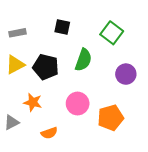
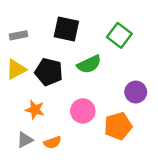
black square: (62, 27) -> (66, 29), size x1.5
green semicircle: (83, 60) -> (89, 64), turned 45
purple circle: (126, 74) -> (136, 92), moved
gray triangle: (12, 122) -> (25, 140), moved

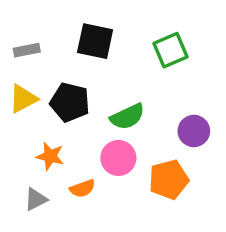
green square: (119, 35) -> (170, 50), turned 30
green semicircle: (89, 64) -> (127, 117), moved
orange semicircle: (53, 142) -> (82, 188), moved

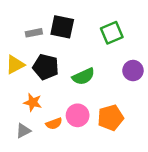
gray rectangle: (27, 50) -> (34, 33), moved
purple circle: (194, 131) -> (133, 71), moved
pink circle: (118, 158) -> (78, 115), moved

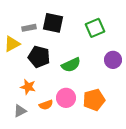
yellow triangle: (15, 65) -> (12, 44), moved

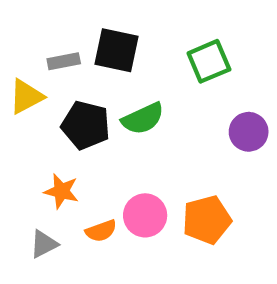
green semicircle: (71, 65) -> (143, 119), moved

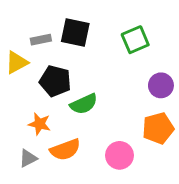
green semicircle: (143, 119) -> (84, 104), moved
pink circle: (145, 215) -> (120, 155), moved
orange pentagon: (207, 220) -> (158, 128), moved
orange semicircle: (101, 231) -> (65, 150), size x1.5

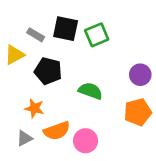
gray rectangle: (41, 40) -> (36, 35), turned 42
green square: (135, 40) -> (97, 35), moved
green semicircle: (84, 104) -> (90, 91), moved, turned -135
pink circle: (120, 155) -> (85, 141), moved

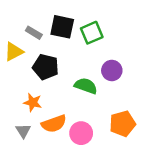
purple circle: (140, 75) -> (112, 71), moved
orange pentagon: (138, 112) -> (122, 124), moved
gray triangle: (24, 138) -> (23, 131), turned -35

